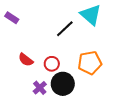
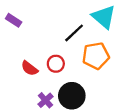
orange pentagon: (90, 63) -> (96, 56), moved
red circle: (52, 64) -> (56, 64), moved

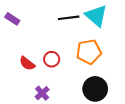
black line: (74, 33) -> (69, 18), moved, turned 36
black circle: (72, 96) -> (95, 89), moved

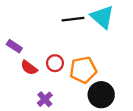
purple rectangle: (12, 19) -> (14, 46), moved
orange pentagon: (89, 52) -> (83, 70), moved

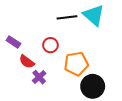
red circle: (55, 63) -> (50, 45), moved
purple cross: (45, 99) -> (39, 77), moved

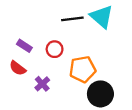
purple rectangle: (13, 42) -> (24, 46), moved
red semicircle: (27, 62) -> (18, 68), moved

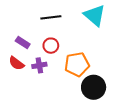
black line: (72, 19) -> (51, 17), moved
purple cross: (42, 84) -> (39, 65), moved, turned 32

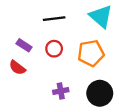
orange pentagon: (77, 64) -> (91, 53), moved
purple cross: (39, 65) -> (61, 91), moved

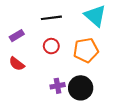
purple rectangle: (24, 45) -> (17, 36), moved, turned -64
black circle: (100, 93) -> (81, 88), moved

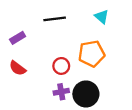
cyan triangle: (95, 16) -> (102, 17), size x0.6
red circle: (51, 46) -> (61, 66), moved

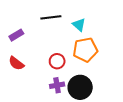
cyan triangle: (102, 17) -> (79, 25), moved

